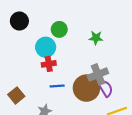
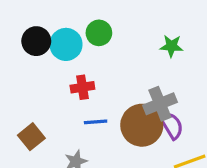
black circle: (19, 21) -> (36, 41), moved
green star: (96, 38) -> (171, 46), moved
cyan circle: (46, 47) -> (66, 44), moved

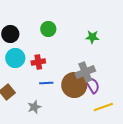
cyan circle: (66, 44) -> (15, 58), moved

